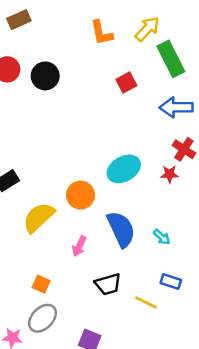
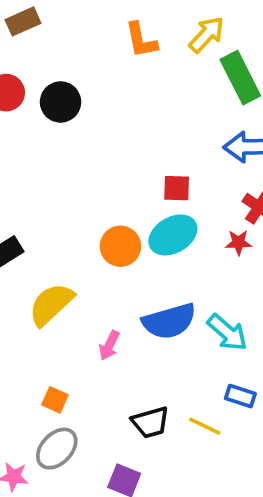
red square: (126, 82) -> (177, 188), moved, turned 30
orange circle: (81, 195) -> (120, 246), moved
blue semicircle: (121, 229) -> (169, 321), turned 99
cyan arrow: (162, 237) -> (227, 332), size x1.6
black trapezoid: (108, 284) -> (150, 422), moved

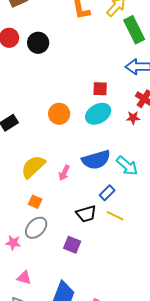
orange circle: (120, 246) -> (59, 114), moved
yellow semicircle: (51, 304) -> (33, 167), moved
blue rectangle: (240, 396) -> (107, 193), moved, turned -63

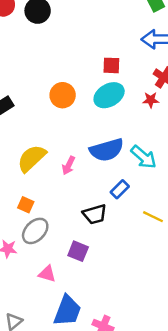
orange square: (35, 202) -> (26, 205), moved
yellow line: (115, 216) -> (153, 217), moved
pink triangle: (24, 278) -> (47, 274), moved

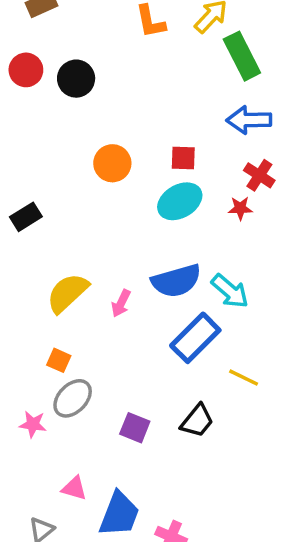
orange circle: (63, 95) -> (112, 163), moved
blue rectangle: (120, 189) -> (195, 338), size x1.8
black trapezoid: (95, 214) -> (197, 421), moved, turned -35
pink triangle: (47, 274) -> (74, 488), moved

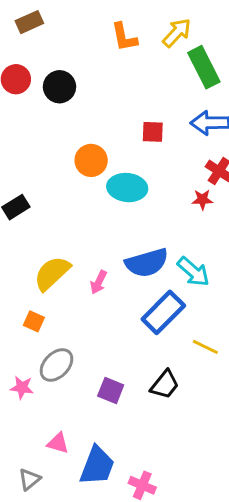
red square: (183, 158) -> (153, 132), moved
cyan ellipse: (180, 201) -> (127, 188), moved, turned 36
orange square: (59, 360) -> (34, 321), moved

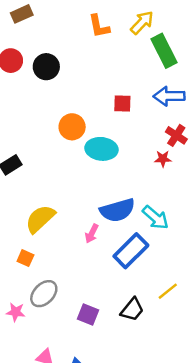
pink arrow: (99, 282) -> (92, 234), moved
yellow line: (205, 347) -> (168, 291), moved, turned -65

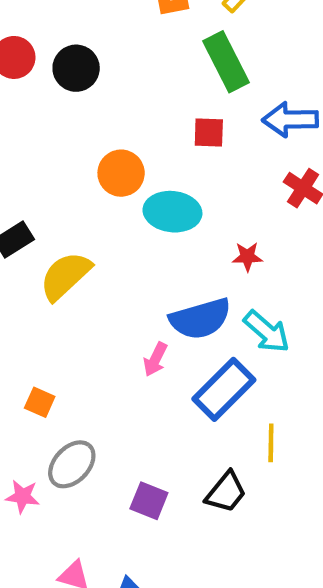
green rectangle: (164, 51) -> (226, 62), moved
red star: (163, 159) -> (247, 257), moved
yellow semicircle: (40, 219) -> (65, 276), moved
yellow line: (168, 291) -> (271, 443), moved, turned -50

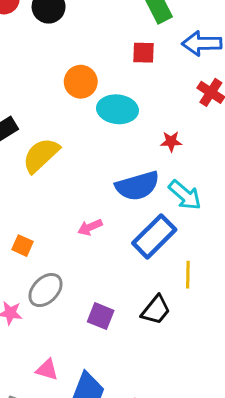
pink arrow: (155, 359) -> (90, 227), moved, turned 40

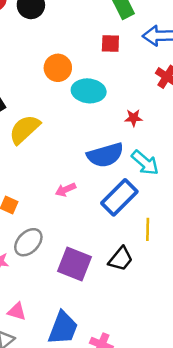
purple square: (101, 316) -> (75, 264), size x1.5
pink triangle: (47, 370) -> (17, 311), moved

